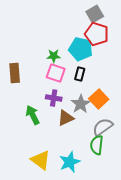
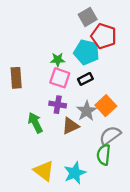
gray square: (95, 14) -> (88, 17), moved
black rectangle: (80, 74) -> (85, 79), turned 48

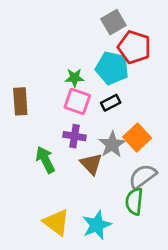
brown triangle: (71, 126) -> (91, 164), turned -48

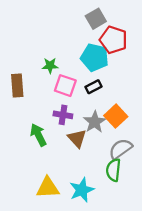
green star: (74, 78) -> (50, 66), moved
yellow triangle: (56, 222) -> (48, 188), turned -40

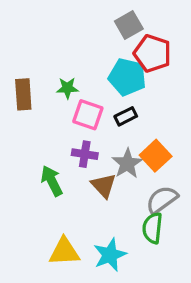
brown rectangle: (17, 86) -> (23, 94), moved

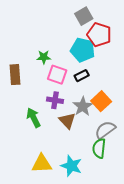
brown rectangle: (23, 94) -> (15, 75), moved
cyan star: (110, 255) -> (71, 166), turned -30

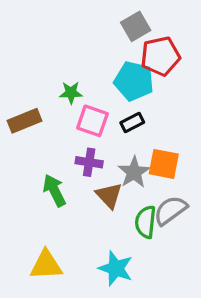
red pentagon: (99, 35) -> (160, 56), turned -30
brown rectangle: (15, 75) -> (24, 121), turned 72
orange square: (101, 101) -> (164, 164), turned -36
green semicircle: (99, 148) -> (146, 222), moved
yellow triangle: (42, 164) -> (46, 265), moved

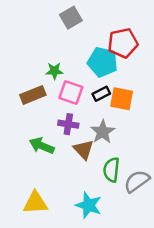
gray square: (136, 26) -> (71, 18), moved
brown rectangle: (24, 121) -> (33, 95), moved
orange square: (164, 164) -> (122, 99), moved
green arrow: (54, 190) -> (42, 146), turned -40
gray semicircle: (170, 210) -> (137, 181), moved

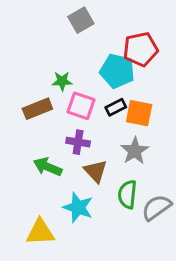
gray star: (103, 132) -> (135, 151), moved
cyan star: (89, 205) -> (78, 207), moved

